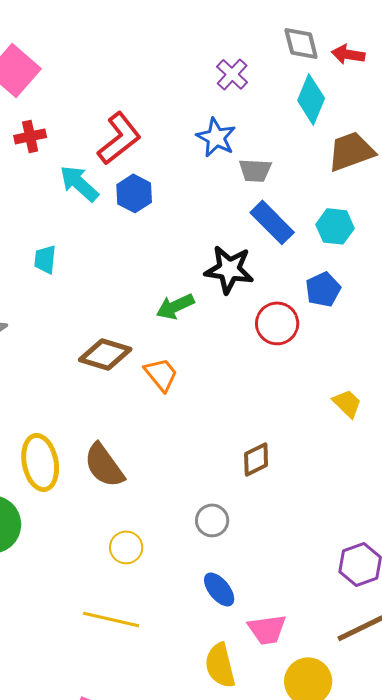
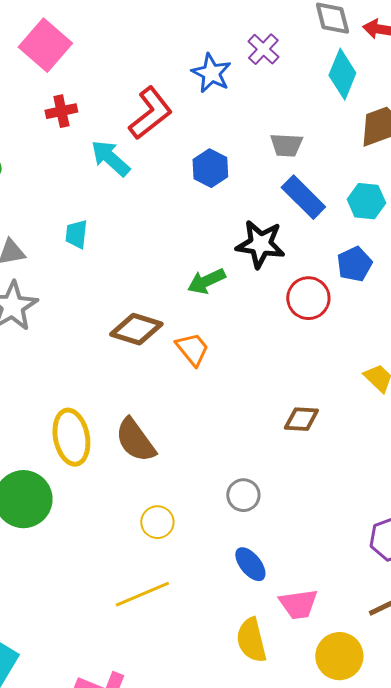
blue star: (216, 137) -> (211, 73), moved
blue hexagon: (134, 193) -> (210, 168), moved
brown diamond: (256, 459) -> (301, 419), moved, turned 30
yellow line: (111, 619) -> (142, 594), turned -36

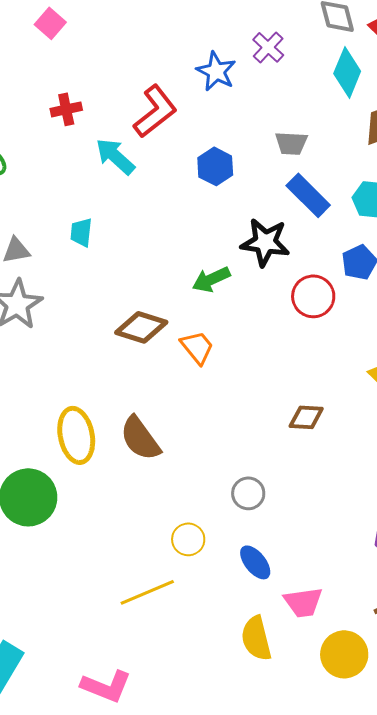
pink square: (45, 45) -> (50, 23), moved, size x0.6
yellow circle: (157, 522) -> (188, 539), moved

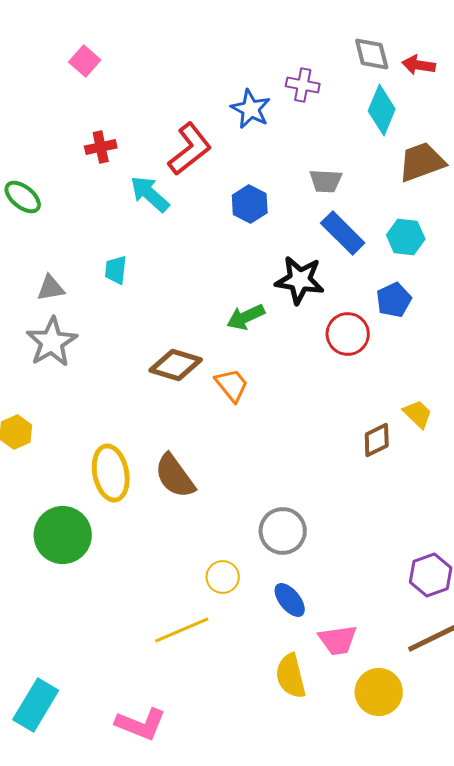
purple cross: (268, 47) -> (303, 85), turned -32
brown diamond: (306, 417) -> (377, 440), moved, turned -30
gray circle: (248, 493) -> (283, 531), size x1.4

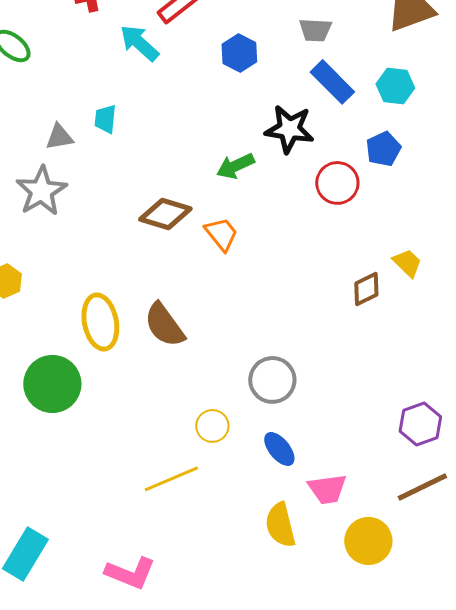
gray triangle: (51, 288) -> (59, 137), moved

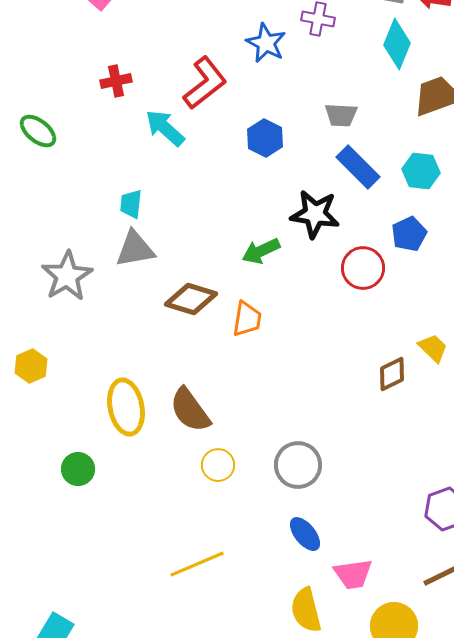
gray triangle: (59, 137) -> (135, 249), moved, size x1.4
orange trapezoid: (221, 234) -> (247, 319), turned 48
green circle: (52, 384) -> (78, 469), size x0.6
yellow circle: (212, 426) -> (218, 465), moved

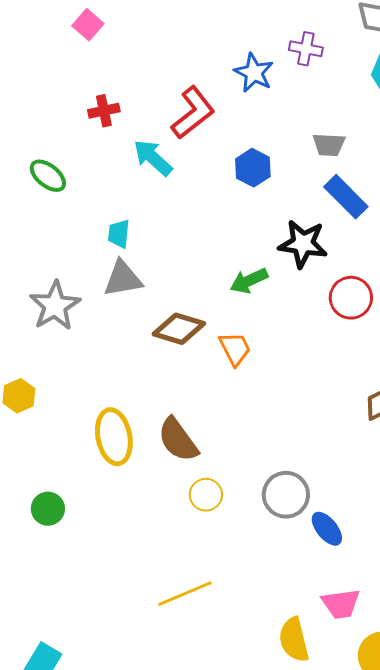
green ellipse: (38, 131) -> (48, 176), moved
orange trapezoid: (247, 319) -> (235, 349), turned -36
green circle: (78, 469) -> (48, 509), moved
blue ellipse: (305, 534) -> (327, 529), moved

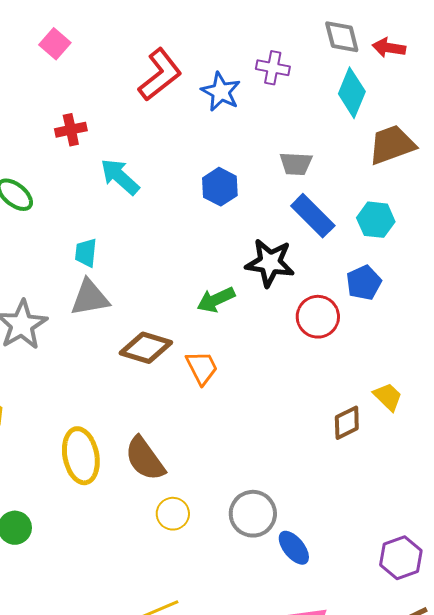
red L-shape: (193, 113) -> (160, 75), moved

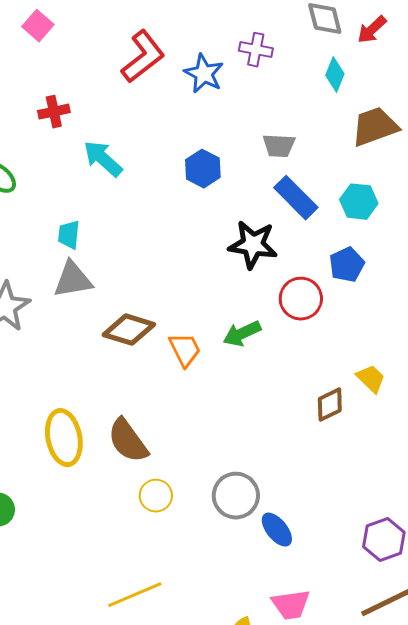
red arrow: (389, 48) -> (372, 30), turned -52
cyan diamond: (352, 93) -> (335, 75), size x0.7
green arrow: (216, 300) -> (242, 334), moved

